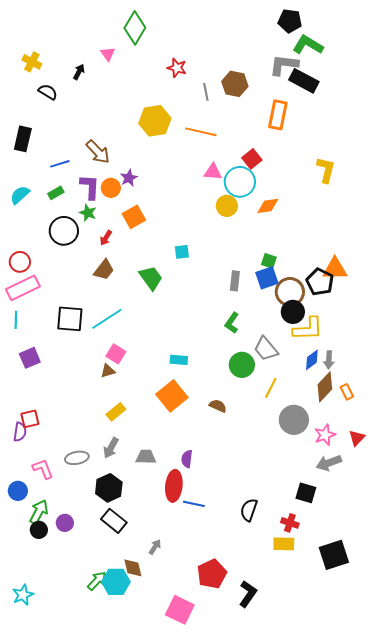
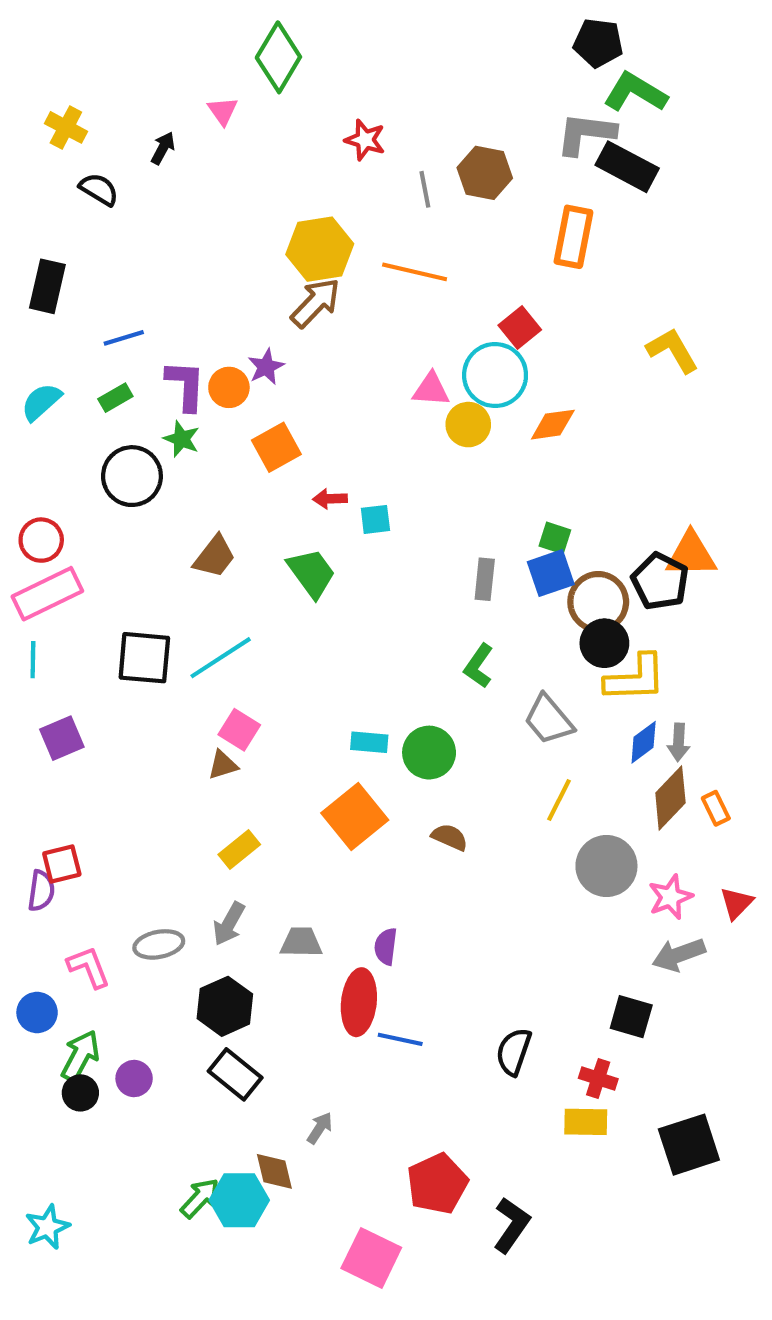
brown arrow: (98, 152) -> (316, 303), moved, turned -92
yellow L-shape: (326, 170) -> (672, 350), turned -44
pink triangle: (213, 172) -> (431, 389), moved
red arrow: (106, 238) -> (330, 499), moved, turned 56
green circle: (242, 365) -> (429, 753), moved

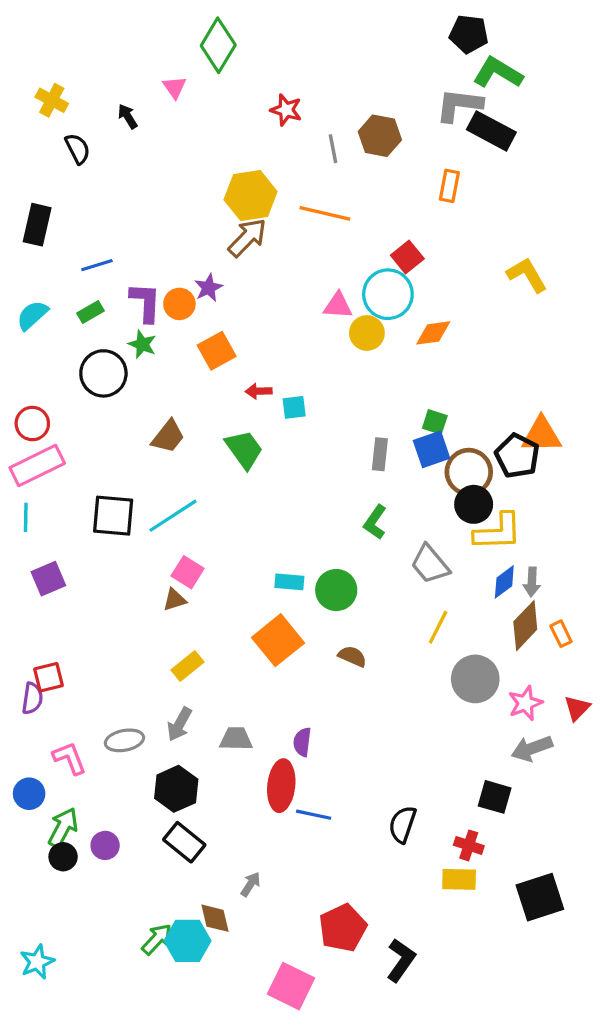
black arrow: (163, 148) -> (128, 116), turned -60
black semicircle: (99, 189) -> (78, 149), turned 32
orange rectangle: (573, 237) -> (449, 186), size x0.7

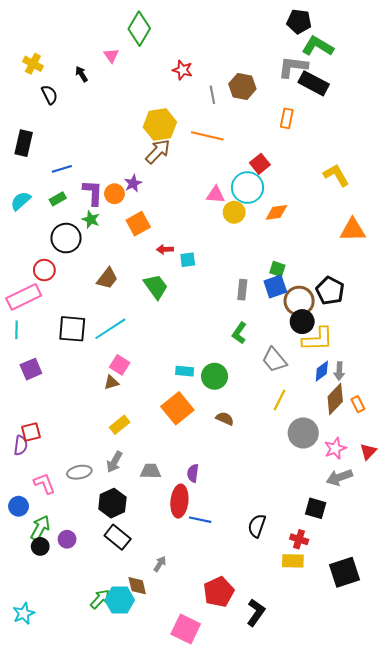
red circle: (32, 424) -> (44, 270), moved
orange triangle: (542, 435) -> (353, 230), moved

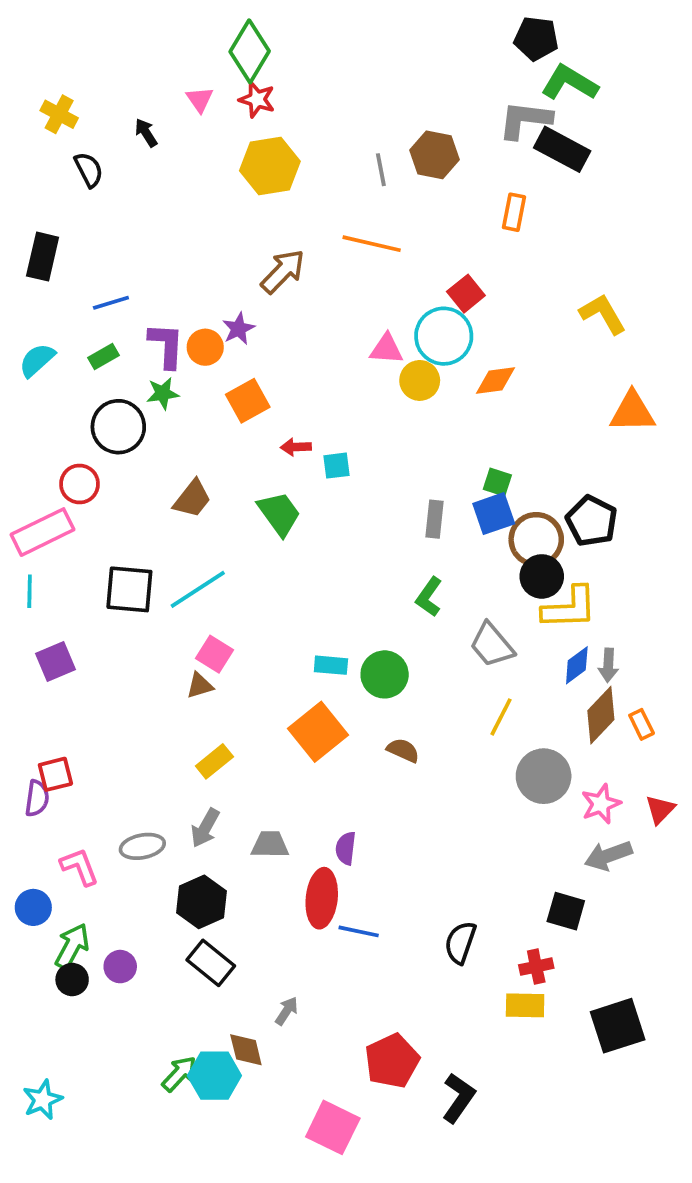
red star: (183, 70) -> (257, 99), moved
yellow hexagon: (160, 125) -> (270, 166), moved
green star: (91, 219) -> (163, 393), turned -30
red cross: (299, 539) -> (536, 967), turned -30

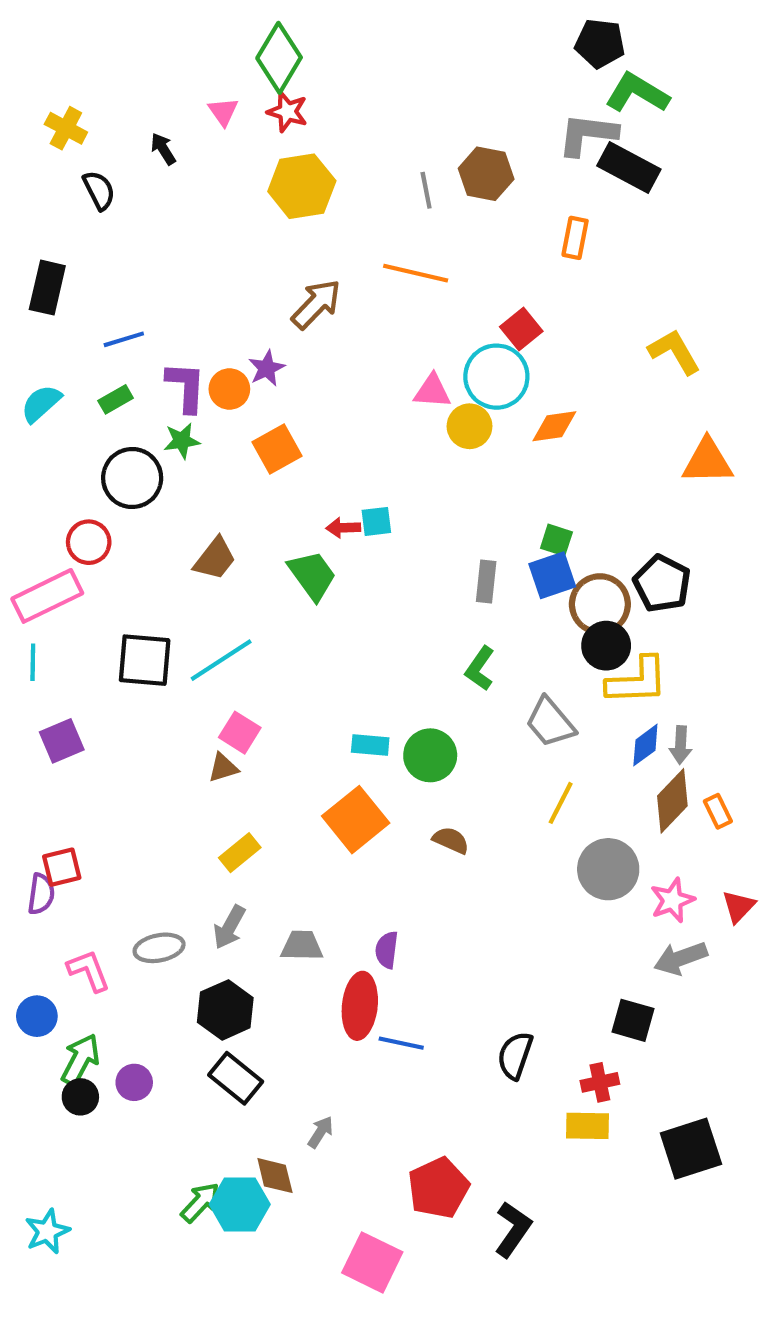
red arrow: (296, 447) -> (343, 528), moved

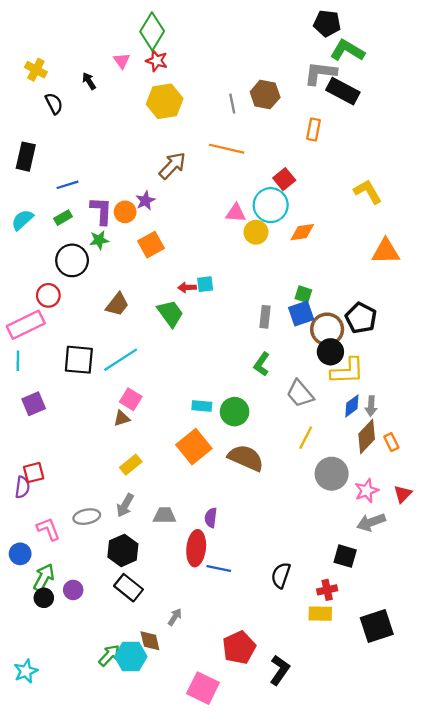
brown semicircle: (451, 840) -> (246, 458), size x1.8

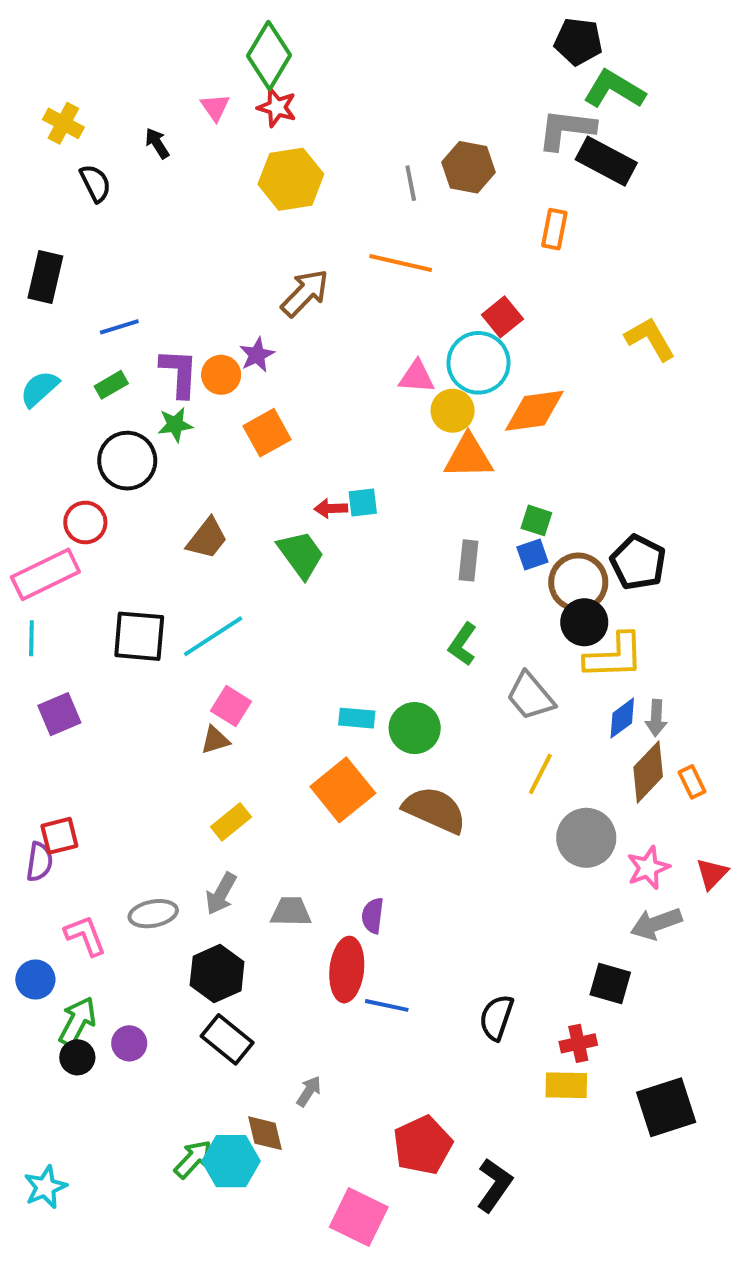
orange diamond: (302, 232) -> (534, 411), size x1.4
orange triangle: (386, 251) -> (469, 457), moved
blue square: (301, 313) -> (532, 554), size x0.7

